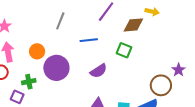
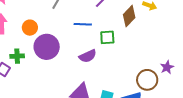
brown diamond: (133, 25) -> (129, 16), turned -50
green square: (124, 50) -> (107, 37), moved, turned -35

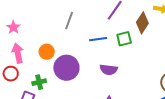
green square: (107, 37) -> (124, 39), moved
purple semicircle: (88, 56) -> (109, 70), turned 42

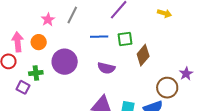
brown diamond: (142, 23) -> (143, 55), moved
pink star: (13, 27) -> (48, 20), moved
orange circle: (47, 52) -> (39, 42), moved

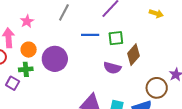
pink star: (48, 20) -> (27, 21), moved
orange circle: (39, 42) -> (29, 50), moved
purple semicircle: (106, 68) -> (112, 68), moved

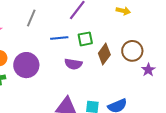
purple semicircle: (112, 68) -> (73, 64), moved
brown circle: (157, 88) -> (132, 51), moved

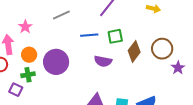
gray line: (31, 18) -> (61, 15), turned 42

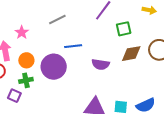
blue line: (89, 35) -> (73, 46), moved
green square: (115, 36) -> (124, 29), moved
brown diamond: (134, 51) -> (131, 54), turned 45

